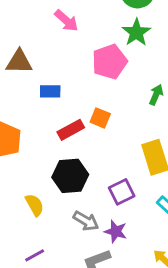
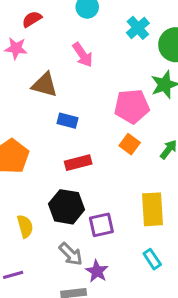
pink arrow: (66, 21) -> (83, 55), moved
orange square: (100, 118) -> (130, 144), moved
purple square: (122, 192) -> (101, 225), moved

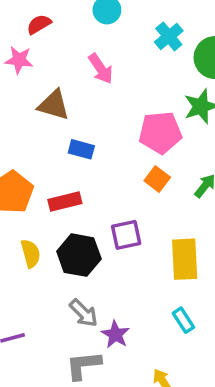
red rectangle: (78, 163) -> (65, 201), moved
purple square: (101, 225) -> (126, 235), moved
yellow semicircle: (25, 226) -> (31, 254), moved

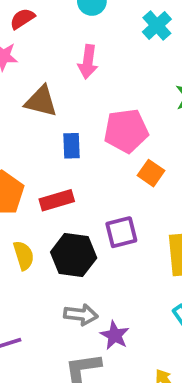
pink arrow: (101, 69) -> (88, 62), turned 44
pink pentagon: (160, 133) -> (126, 131), moved
blue rectangle: (81, 149) -> (71, 146), turned 75
gray arrow: (84, 313) -> (81, 315), turned -36

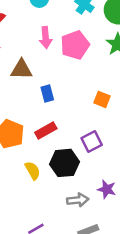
pink pentagon: (126, 131) -> (75, 45), moved
purple star: (115, 335) -> (107, 189), moved

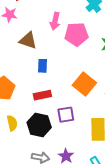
orange square: (102, 99) -> (84, 84), size x1.6
red rectangle: (46, 130) -> (42, 95), moved

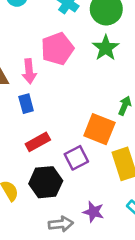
pink arrow: (55, 21) -> (29, 71), moved
orange square: (84, 84) -> (99, 129), moved

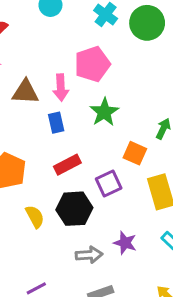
green star: (106, 48) -> (104, 112), moved
orange square: (99, 129) -> (135, 153), size x0.7

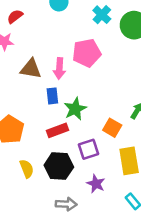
green star: (104, 112) -> (75, 109), moved
purple star: (125, 243) -> (96, 184), moved

